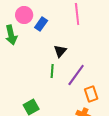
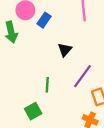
green line: (52, 71) -> (47, 85), moved

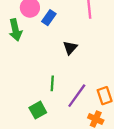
purple line: (82, 76) -> (77, 96), moved

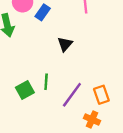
green square: (38, 110) -> (25, 90), moved

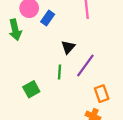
green line: (46, 82) -> (59, 72), moved
purple line: (72, 95) -> (85, 66), moved

